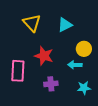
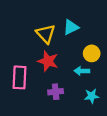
yellow triangle: (32, 23) -> (46, 34), moved

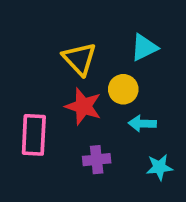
cyan triangle: (71, 27) -> (144, 47), moved
yellow circle: (92, 53) -> (123, 89), moved

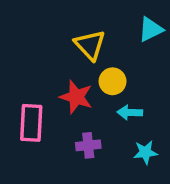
cyan triangle: (144, 47) -> (151, 29), moved
yellow triangle: (79, 59) -> (90, 45), moved

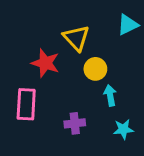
red star: (76, 97) -> (45, 63), moved
cyan arrow: (130, 112) -> (110, 95), turned 78

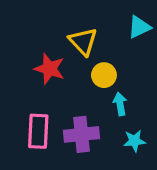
pink rectangle: (26, 104) -> (38, 131), moved
purple cross: (75, 123) -> (82, 134), size x1.5

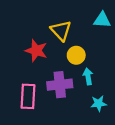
cyan triangle: (139, 27) -> (102, 20), turned 30
purple cross: (82, 134) -> (60, 85), moved

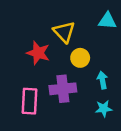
cyan arrow: (88, 76) -> (102, 80), moved

